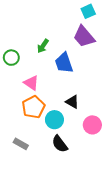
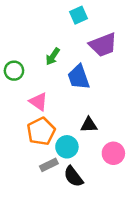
cyan square: (88, 11) -> (79, 15), moved
purple trapezoid: (84, 37) -> (103, 45), turned -70
black triangle: (72, 102) -> (89, 125), turned -32
gray rectangle: (21, 144) -> (49, 165), moved, turned -56

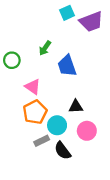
purple trapezoid: (103, 45) -> (91, 22), moved
pink circle: (113, 153) -> (87, 131), moved

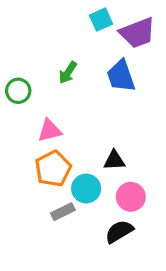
blue trapezoid: (67, 66) -> (121, 76), moved
pink triangle: (33, 87) -> (50, 131), turned -49
black semicircle: (63, 151) -> (119, 232), moved, turned 96

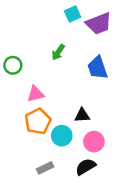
green arrow: (68, 73) -> (58, 52), moved
blue trapezoid: (121, 76) -> (98, 68), moved
gray rectangle: (63, 212) -> (45, 168), moved

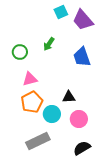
purple trapezoid: (99, 24) -> (83, 20), turned 70
green circle: (13, 65) -> (20, 52), moved
black semicircle: (86, 167) -> (82, 148), moved
gray rectangle: (45, 168) -> (38, 141), size x1.6

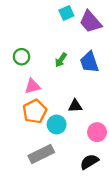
green arrow: (49, 44) -> (61, 60), moved
pink circle: (79, 119) -> (97, 132), moved

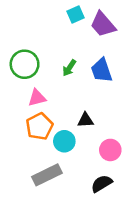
green circle: (22, 57) -> (25, 64), size x1.5

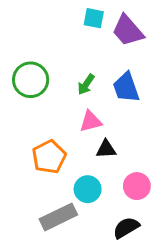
cyan square: (76, 15) -> (94, 18), turned 35
pink triangle: (37, 98) -> (91, 121), moved
cyan circle: (64, 141) -> (88, 189), moved

